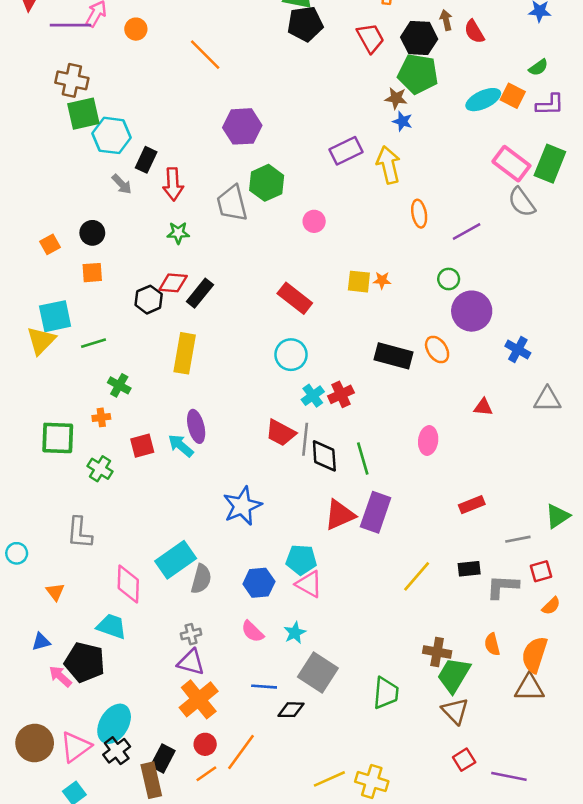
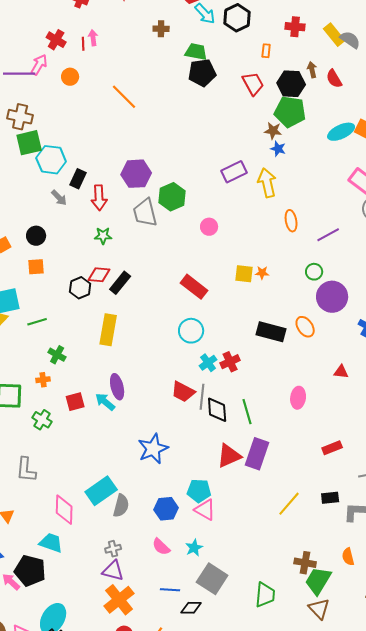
purple hexagon: (242, 126) -> (136, 174), moved

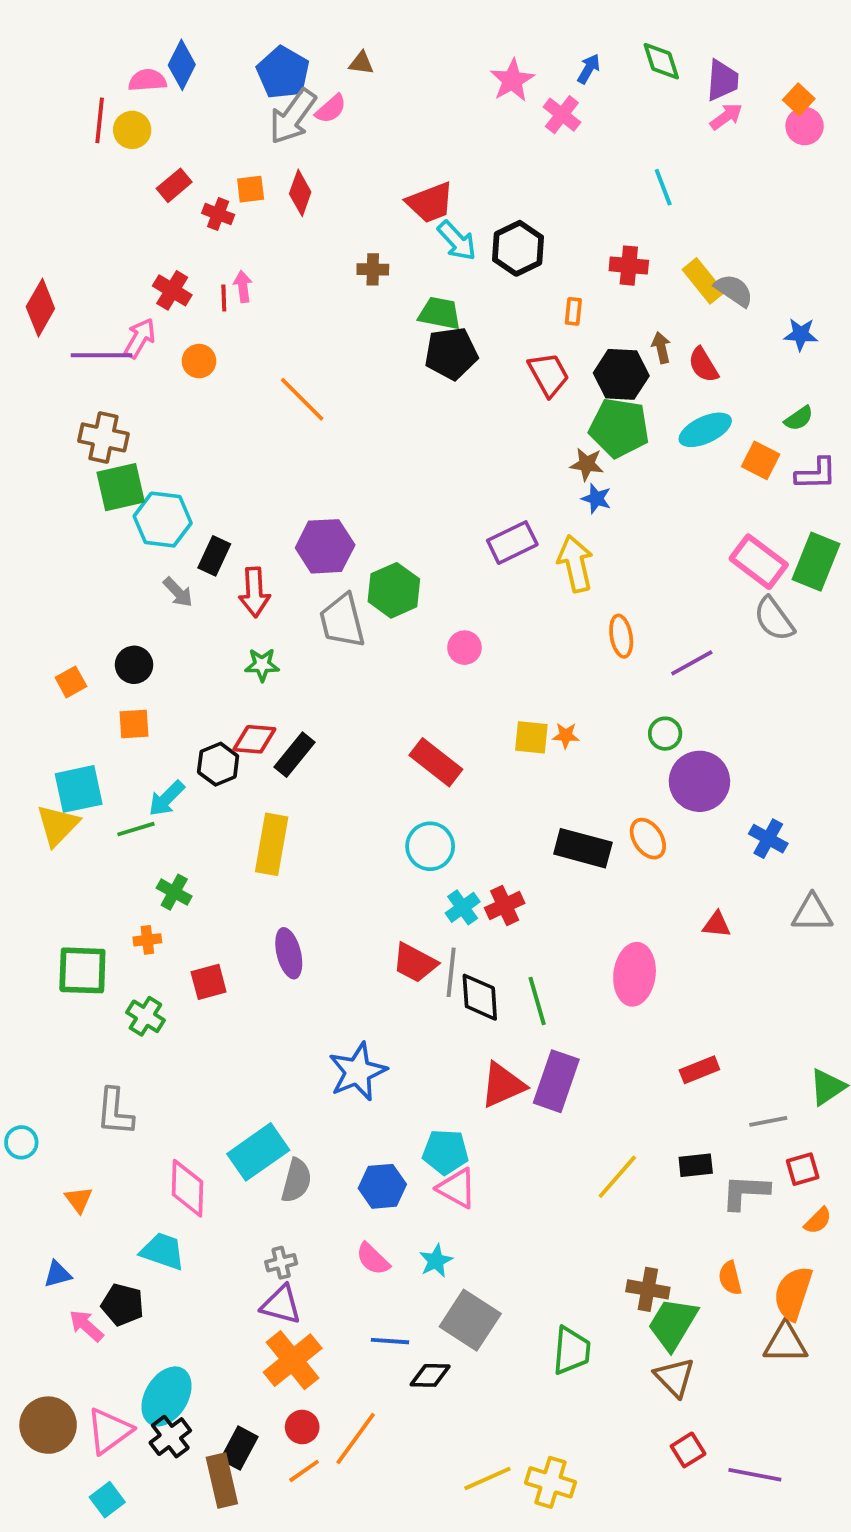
cyan ellipse: (341, 132) -> (705, 430), moved
pink ellipse: (298, 398) -> (635, 974), size x1.4
cyan arrow: (105, 402) -> (167, 799), moved, turned -85
black pentagon: (30, 571) -> (123, 1305), size x0.7

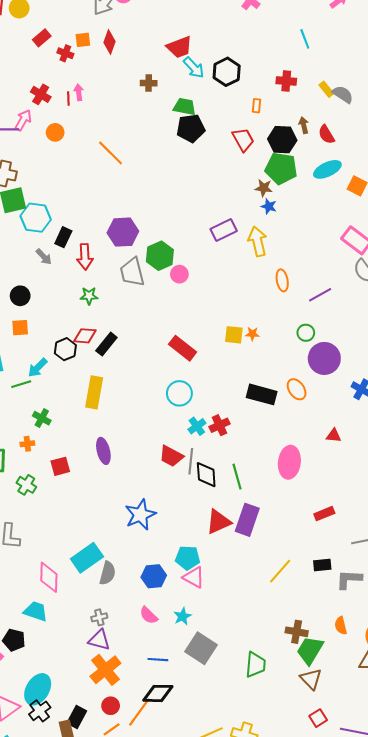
yellow rectangle: (703, 281) -> (326, 89), size x0.7
pink circle: (465, 648) -> (179, 274), moved
black diamond: (430, 1375) -> (158, 693), moved, size x1.4

